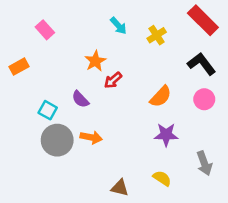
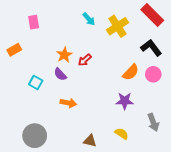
pink rectangle: (45, 30) -> (34, 22), turned 32
yellow cross: (157, 35) -> (117, 26), size x1.5
orange star: (95, 61) -> (64, 55), moved
orange semicircle: (161, 97) -> (131, 72), moved
gray circle: (57, 140) -> (35, 136), moved

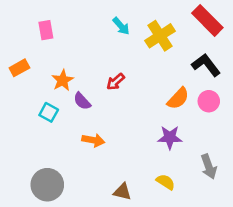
orange star: (64, 55) -> (63, 80), moved

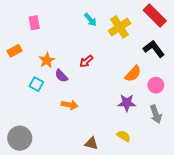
pink circle: (209, 101) -> (156, 85), moved
gray arrow: (209, 167) -> (156, 114), moved
gray circle: (47, 185) -> (20, 138), moved

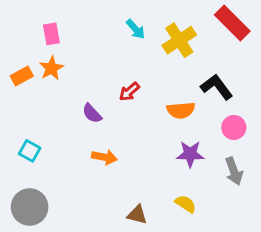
black L-shape: (154, 49) -> (217, 87), moved
orange star: (47, 60) -> (51, 68), moved
orange semicircle: (133, 74) -> (181, 110), moved, turned 42
cyan square: (36, 84) -> (30, 151), moved

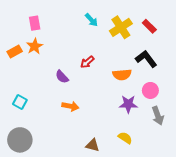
red rectangle: (232, 23) -> (149, 26), moved, size x0.6
pink circle: (234, 127) -> (150, 90), moved

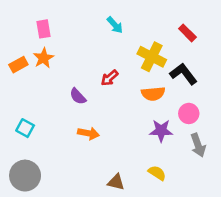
yellow cross: (121, 27) -> (152, 57), moved, turned -30

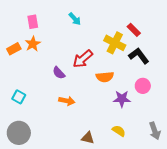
cyan arrow: (115, 25) -> (75, 19), moved
red rectangle: (187, 33) -> (134, 30), moved
red arrow: (110, 78) -> (83, 59), size x1.5
orange semicircle: (153, 94) -> (105, 77), moved
gray arrow: (198, 145) -> (155, 131), moved

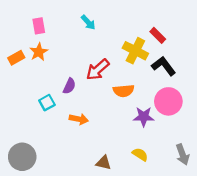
purple semicircle: (59, 73) -> (69, 86), turned -112
pink circle: (143, 86) -> (168, 101), size x1.5
cyan square: (19, 97) -> (47, 103), moved, turned 32

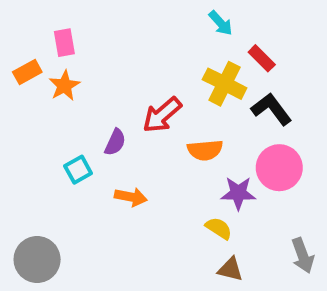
cyan arrow: (88, 22) -> (221, 23), moved
orange rectangle: (16, 58) -> (27, 72), moved
yellow semicircle: (140, 154) -> (219, 228), moved
brown triangle: (104, 163) -> (230, 269), moved

